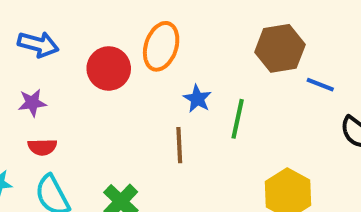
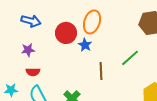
blue star: (197, 99) -> (85, 45), moved
green line: (238, 119) -> (130, 58), turned 36

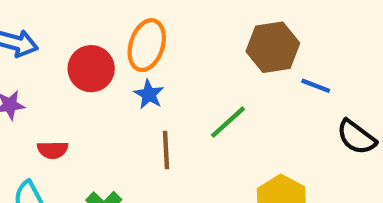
blue star: (85, 45) -> (149, 94), moved
red semicircle: (33, 72) -> (53, 150), moved

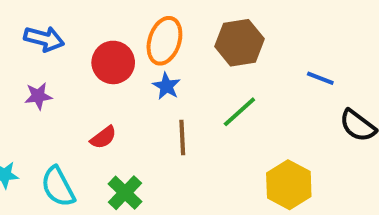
brown hexagon: (273, 47) -> (239, 43), moved
red semicircle: (53, 150) -> (103, 137), moved, turned -36

